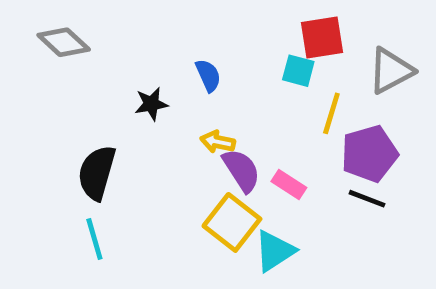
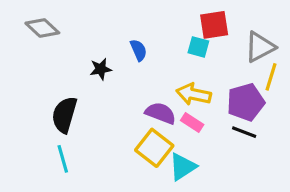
yellow line: (331, 113) -> (271, 77), moved
yellow arrow: (218, 142) -> (194, 94), moved, size x1.5
purple semicircle: (241, 170) -> (161, 113), turned -36

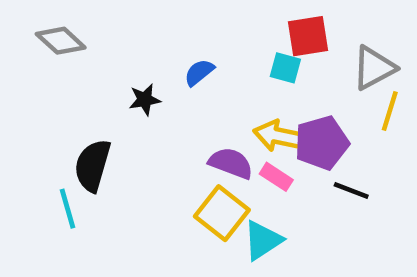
blue semicircle: (138, 50) -> (199, 72), turned -105
purple pentagon: (246, 102) -> (322, 143), moved
cyan line: (63, 159) -> (68, 209), moved

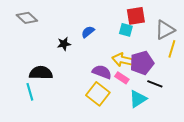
black semicircle: (92, 165) -> (41, 73), turned 75
cyan triangle: (263, 240) -> (138, 99), moved

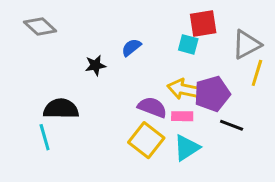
pink rectangle: (122, 78) -> (182, 116), turned -32
cyan triangle: (138, 99) -> (187, 148), moved

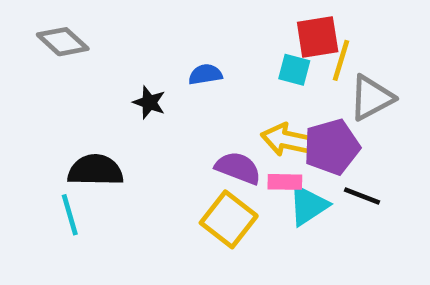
gray triangle: (247, 44) -> (371, 98), moved
blue semicircle: (131, 47) -> (205, 74), turned 30
black star: (95, 65) -> (149, 102), turned 30
yellow line: (257, 73) -> (341, 60), moved
cyan triangle: (187, 148) -> (308, 205), moved

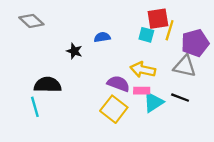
gray triangle: (371, 98) -> (185, 66), moved, turned 40
purple pentagon: (332, 147) -> (195, 43), moved

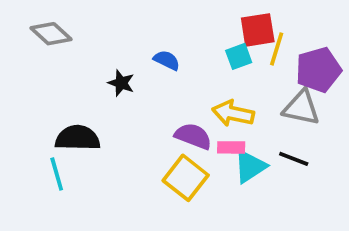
cyan square: (146, 35) -> (239, 56), turned -35
blue semicircle: (102, 37) -> (167, 60), turned 35

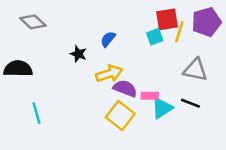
blue semicircle: (167, 60) -> (108, 39), turned -77
purple pentagon: (318, 70) -> (206, 22), moved
yellow arrow: (233, 113) -> (109, 74), moved, turned 150
black semicircle: (78, 138) -> (18, 69), moved

